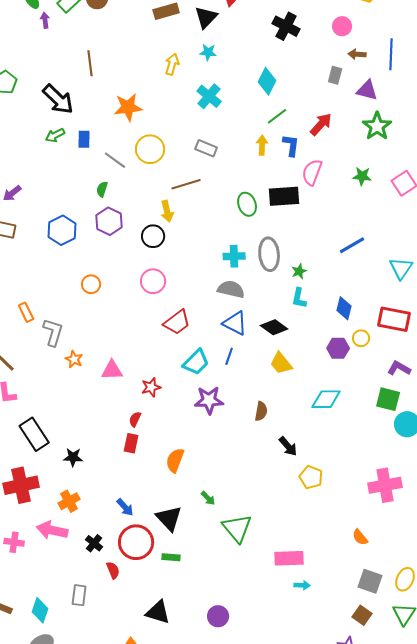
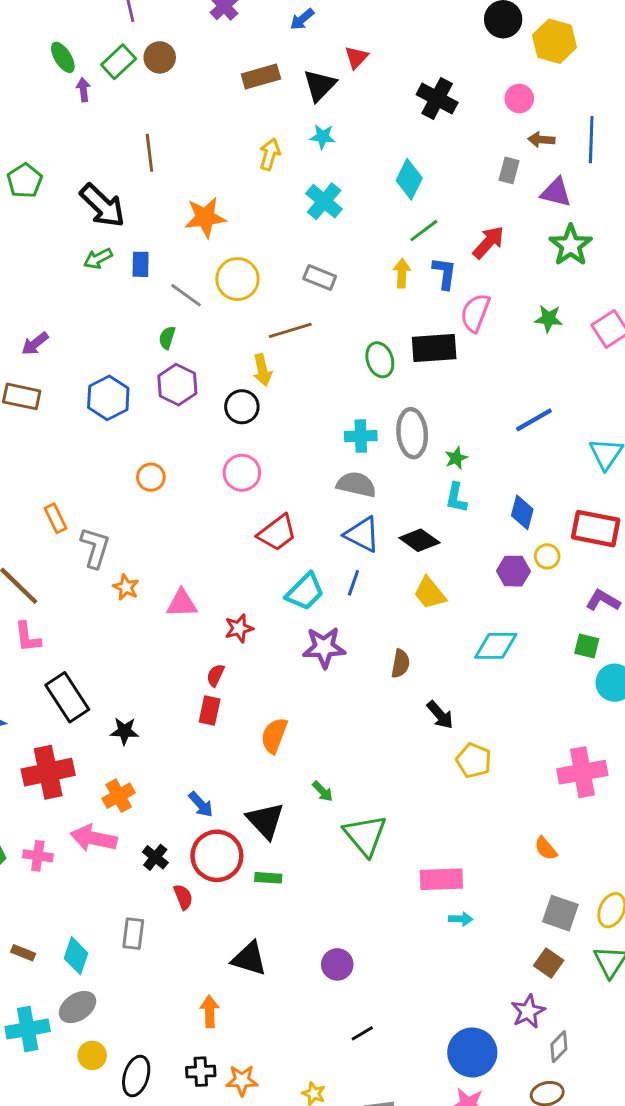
green square: (388, 399) -> (587, 646), size x0.7

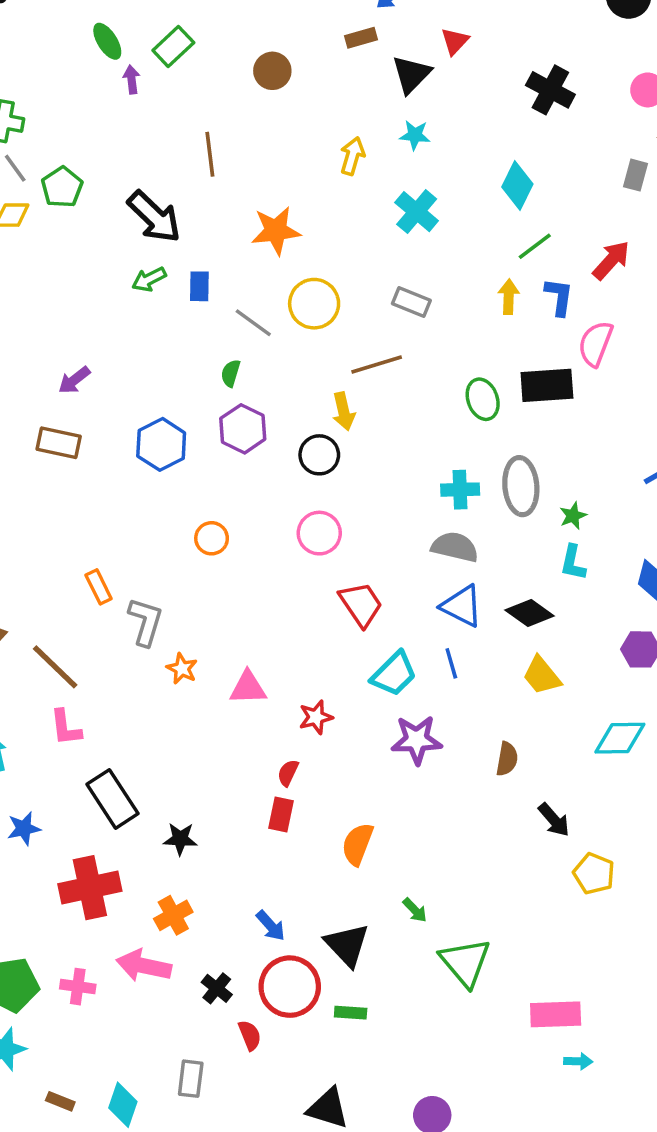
brown circle: (160, 57) -> (272, 71), moved
brown rectangle: (261, 76) -> (361, 38), moved, size x0.7
red trapezoid: (277, 533) -> (361, 604), turned -87
blue line: (353, 583) -> (451, 663), turned -35

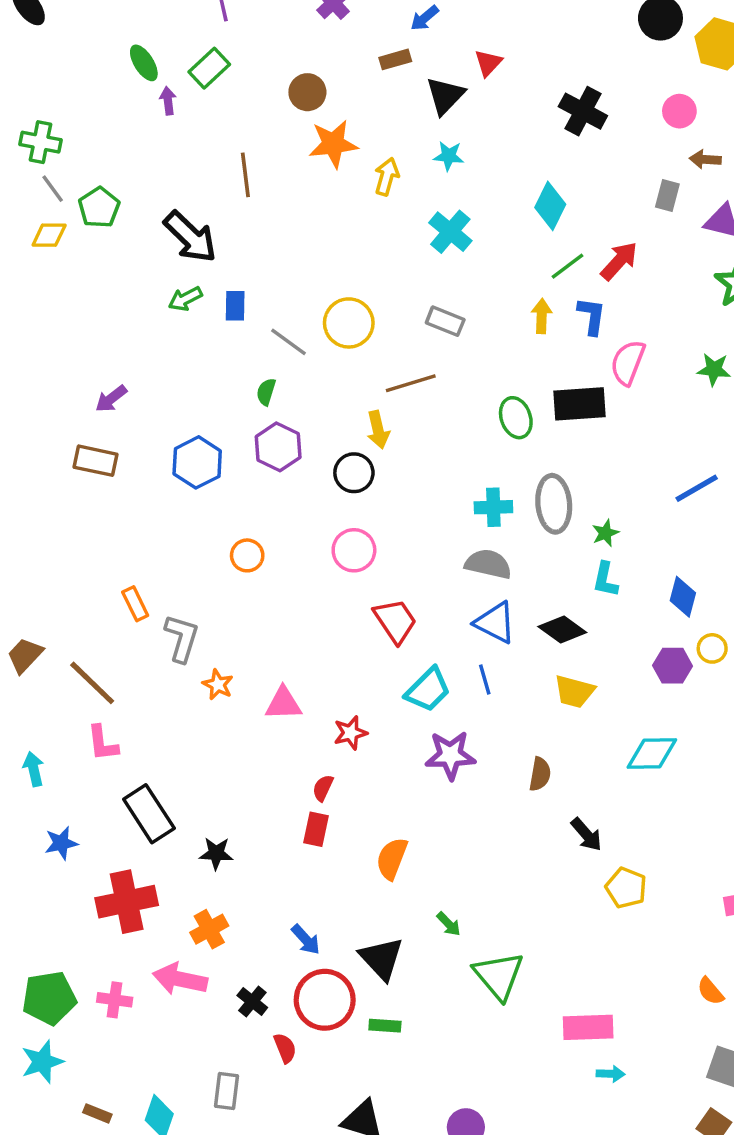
orange star: (276, 231) -> (333, 144), moved
red arrow: (611, 260) -> (619, 261), moved
yellow trapezoid: (542, 676) -> (574, 691), turned -36

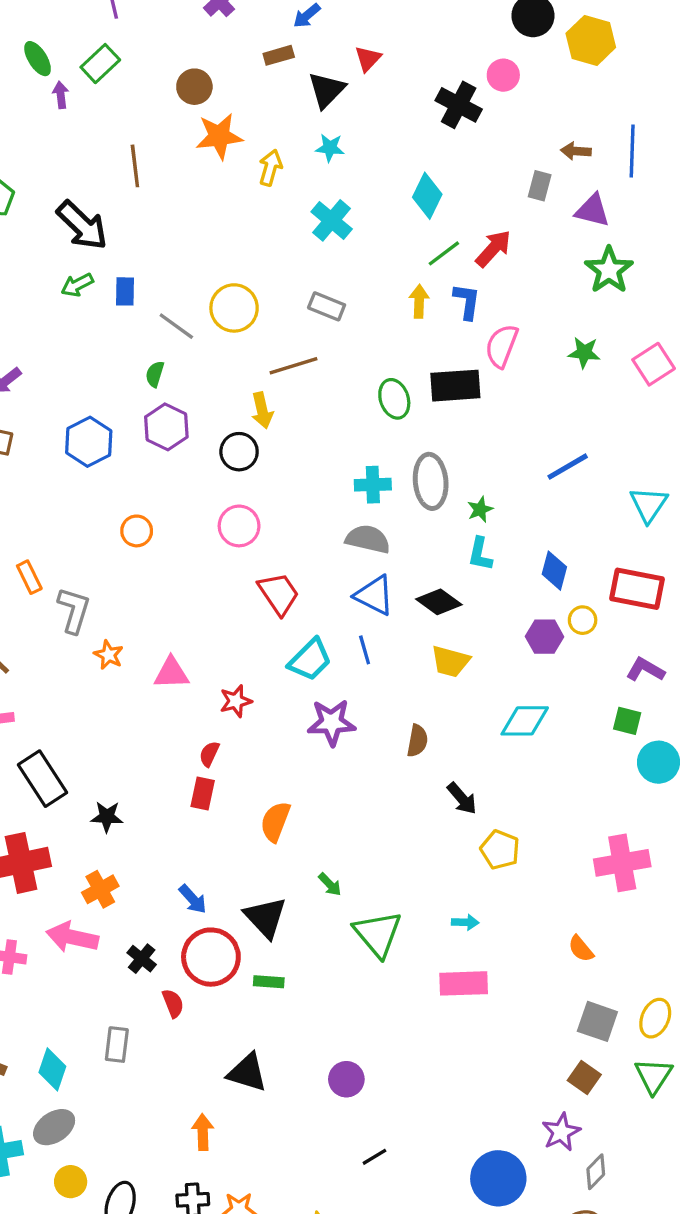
pink circle: (679, 111) -> (503, 75), moved
cyan arrow: (611, 1074) -> (465, 922), moved

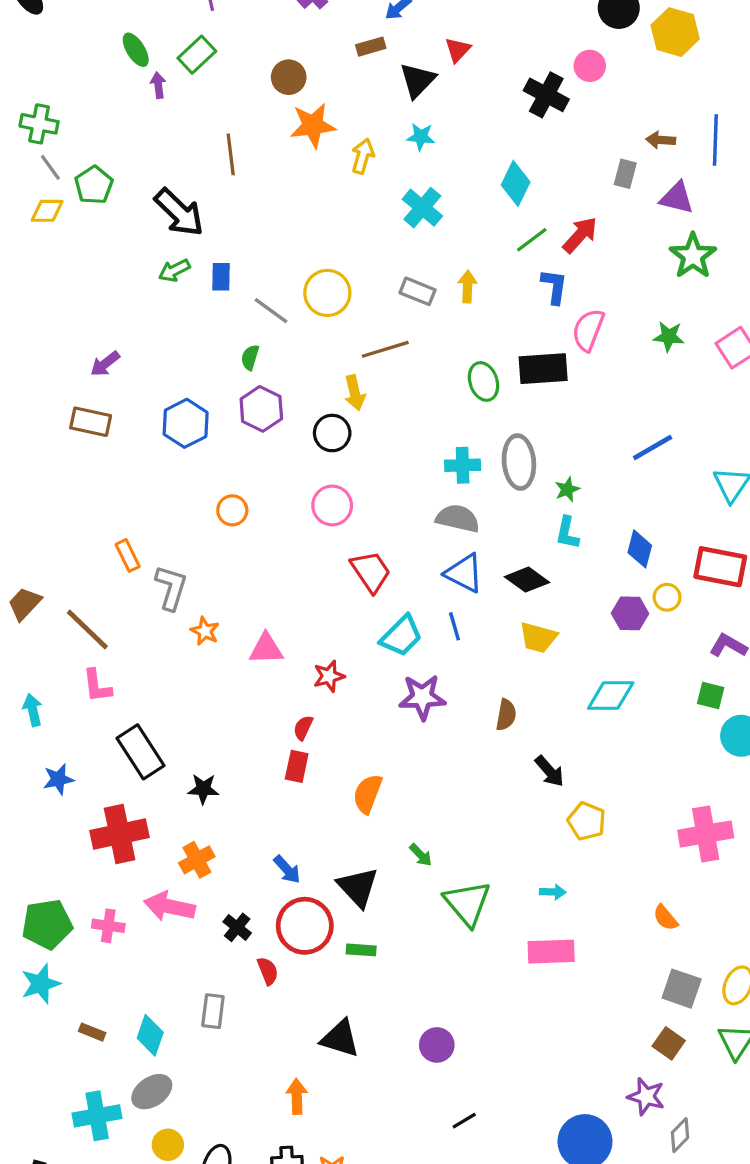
yellow arrow: (419, 301) -> (467, 286), moved
purple star: (561, 1132) -> (646, 1096), turned -30

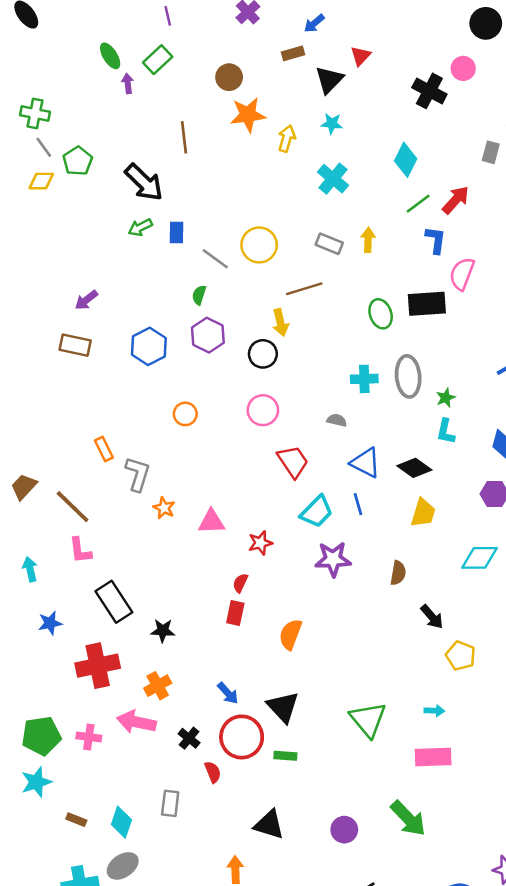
gray semicircle: (458, 518) -> (337, 420), moved, size x0.6
yellow trapezoid: (538, 638) -> (423, 513), turned -88
green arrow: (421, 855) -> (408, 818), moved, size x2.0

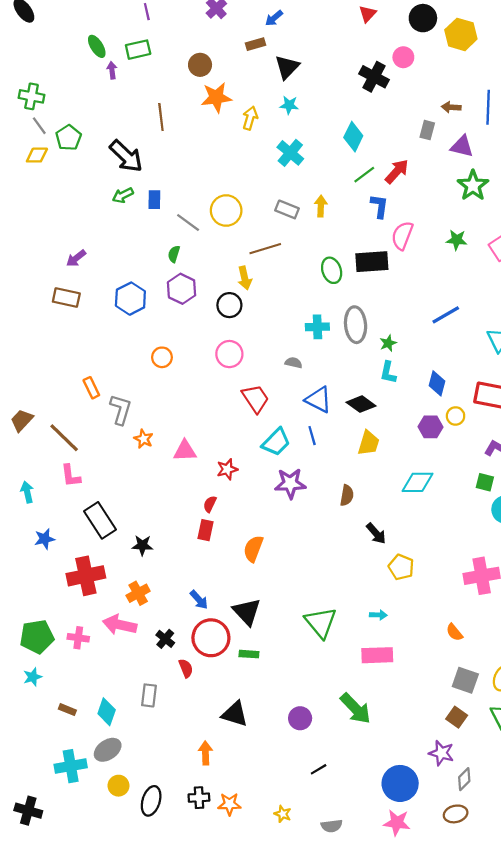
red triangle: (361, 56) -> (367, 14), moved
green rectangle: (158, 60) -> (138, 50), turned 30
cyan star: (36, 782) -> (33, 677), size x0.7

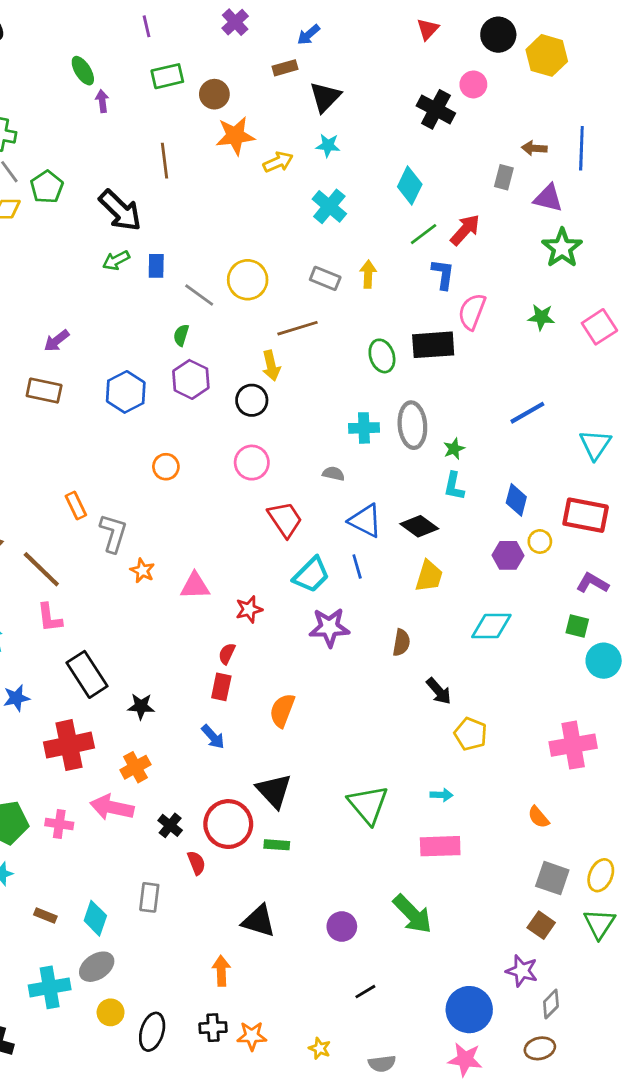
green rectangle: (138, 50) -> (167, 76), moved
yellow arrow: (250, 118) -> (278, 162), turned 50
blue arrow: (199, 600) -> (213, 737), moved

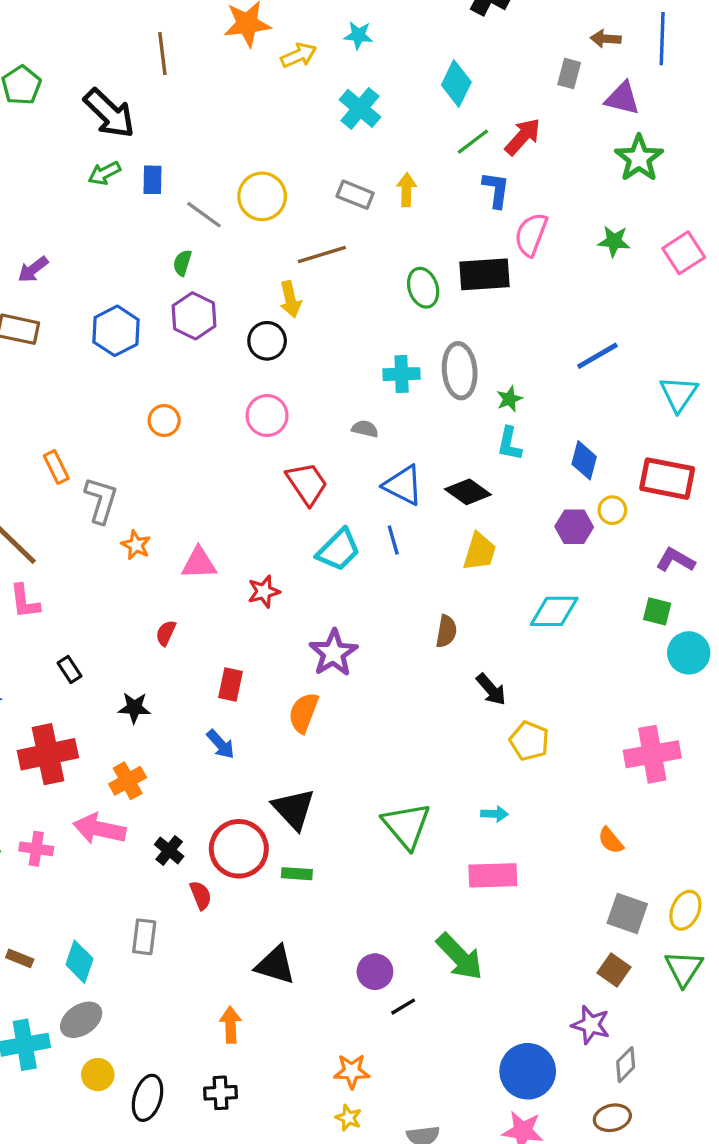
purple star: (329, 627) -> (333, 653), moved, turned -30
red semicircle: (227, 654) -> (166, 633), moved
black rectangle: (87, 674) -> (69, 670), size x0.5
black line: (365, 992) -> (403, 1007), moved
orange star: (252, 1036) -> (352, 1071), moved

